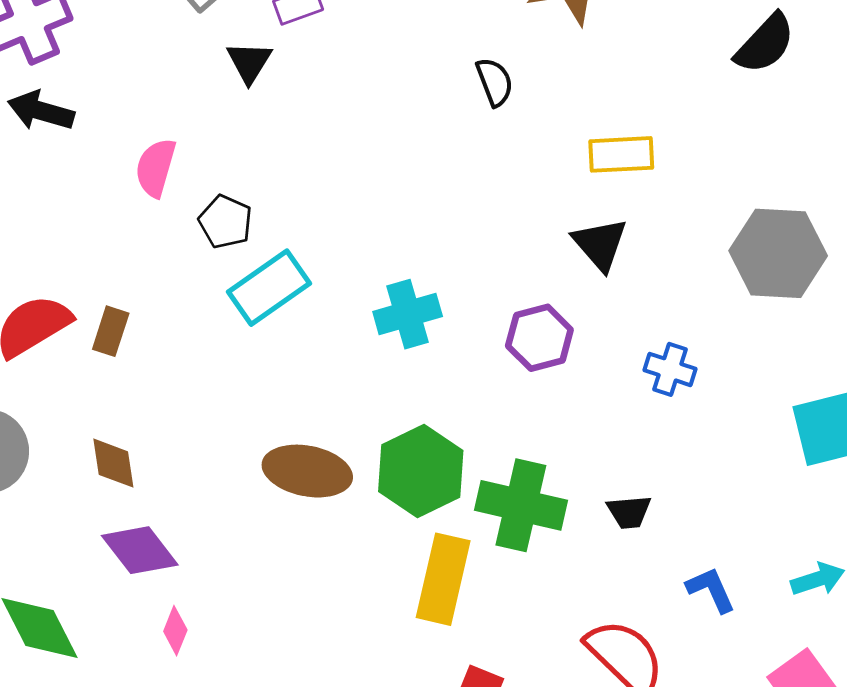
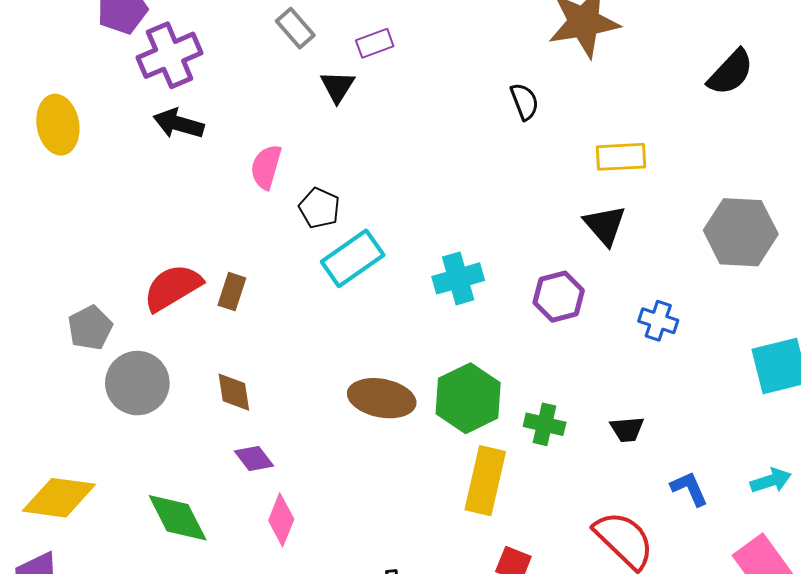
green cross: (521, 505) -> (545, 424), size x0.6
purple diamond: (140, 550) -> (254, 458), size x0.7
pink diamond: (175, 631) -> (281, 520), size x1.4

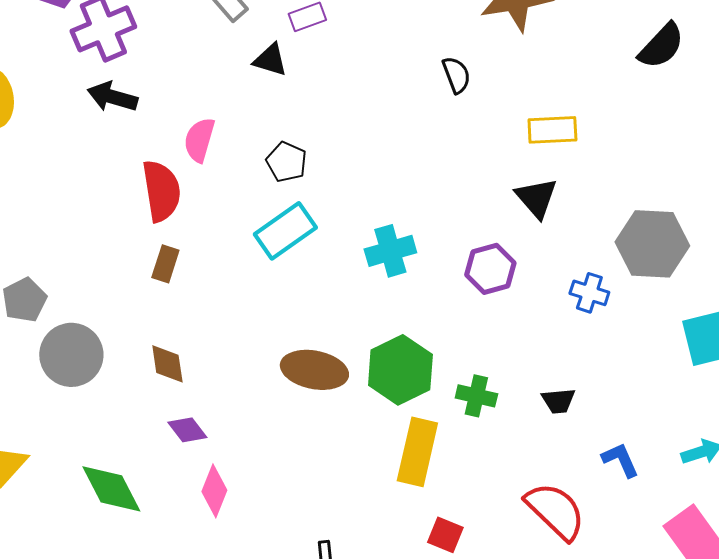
black triangle: (337, 86) -> (270, 60), turned -45
black pentagon: (319, 208) -> (286, 162), moved
gray hexagon: (741, 232) -> (652, 244), moved
red semicircle: (173, 288) -> (161, 191), moved, turned 112

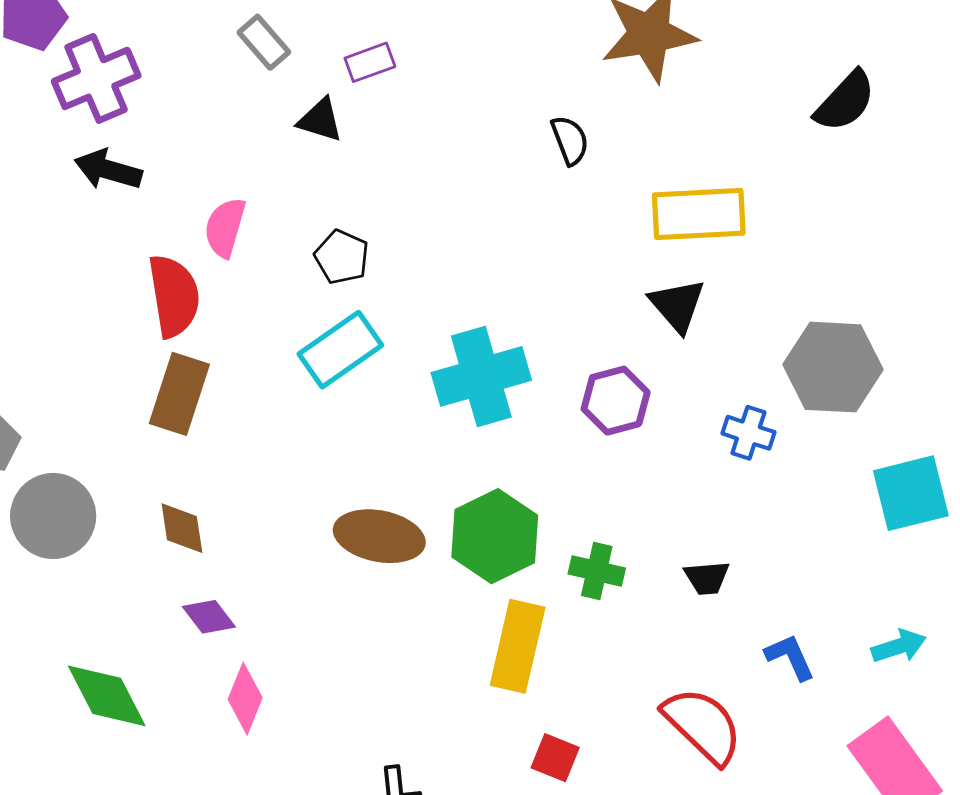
yellow rectangle: (552, 130) -> (699, 214), size x1.4
cyan cross: (390, 251) -> (481, 376), size x1.4
brown rectangle: (165, 264) -> (179, 394), size x1.6

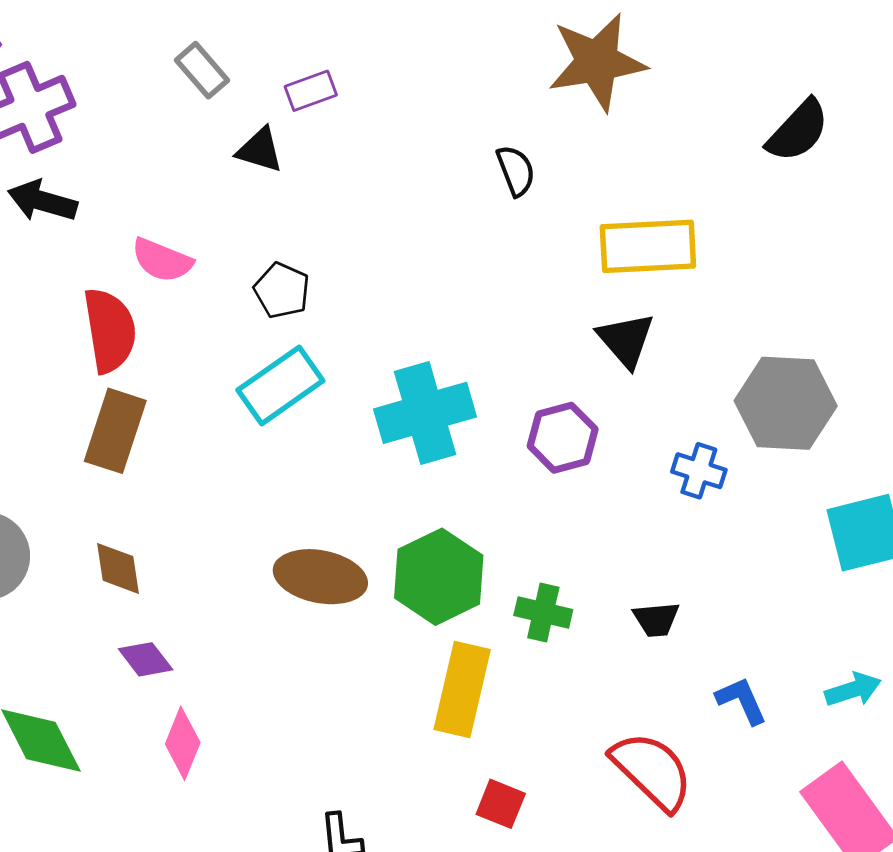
pink semicircle: (225, 227) -> (162, 260), turned -84

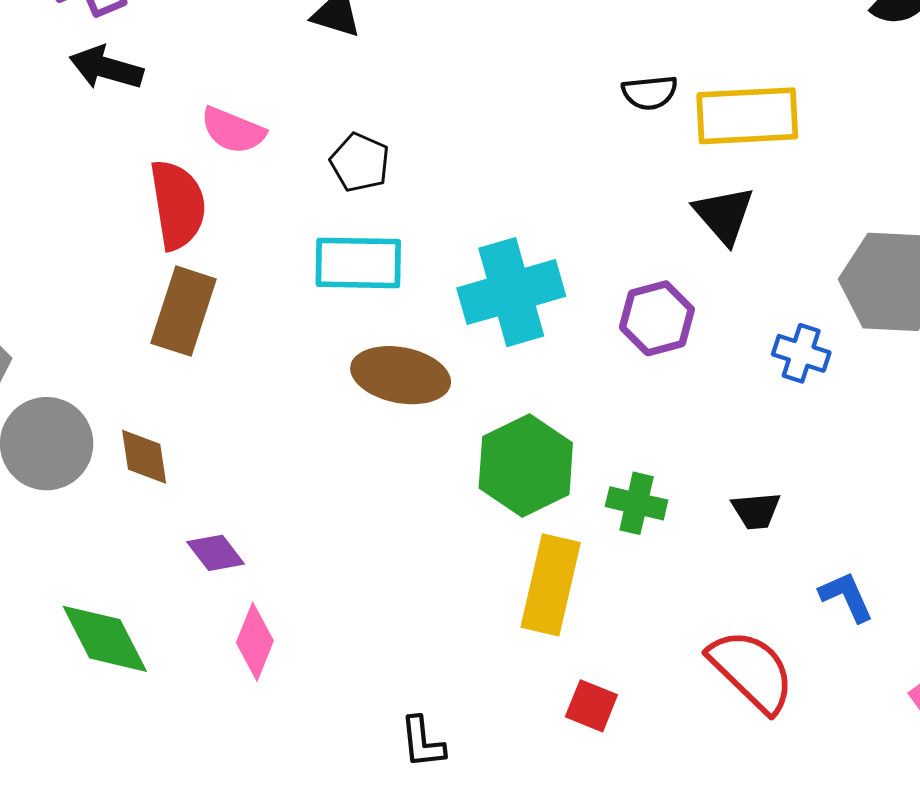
black semicircle: (516, 171) -> (650, 93), moved, turned 105
cyan rectangle: (280, 385) -> (358, 263), turned 36
brown diamond: (118, 568) -> (144, 457), moved
brown ellipse: (320, 577) -> (401, 375), moved

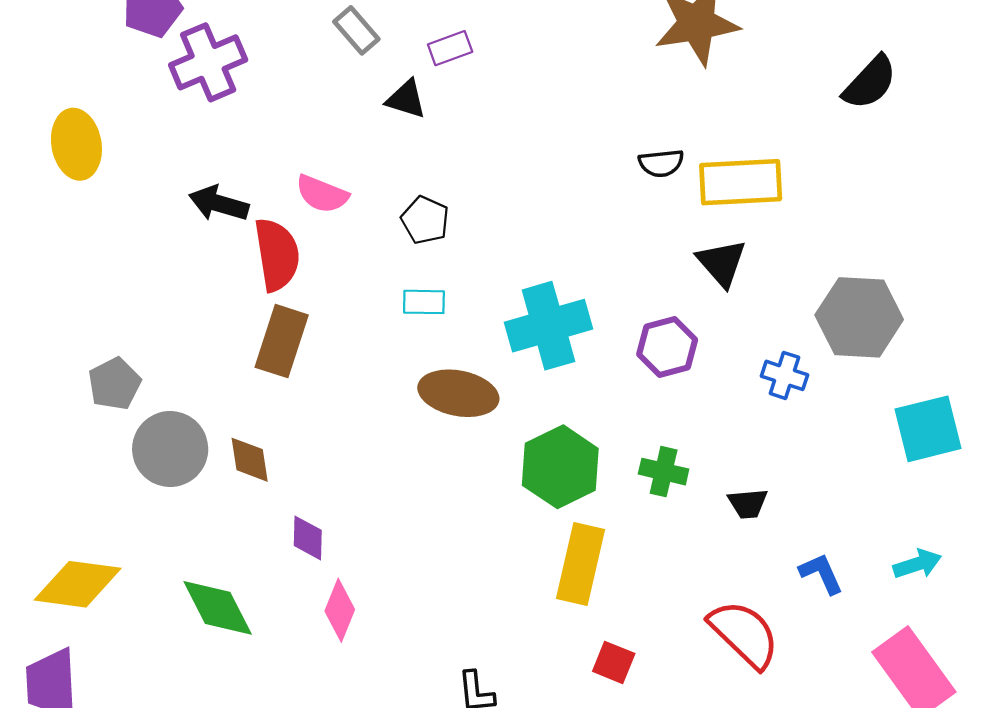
black arrow: (106, 68) -> (219, 203), moved
cyan rectangle: (358, 263) -> (424, 302), size x0.6
green cross: (637, 503) -> (664, 472), moved
purple diamond: (216, 553) -> (308, 538), turned 39

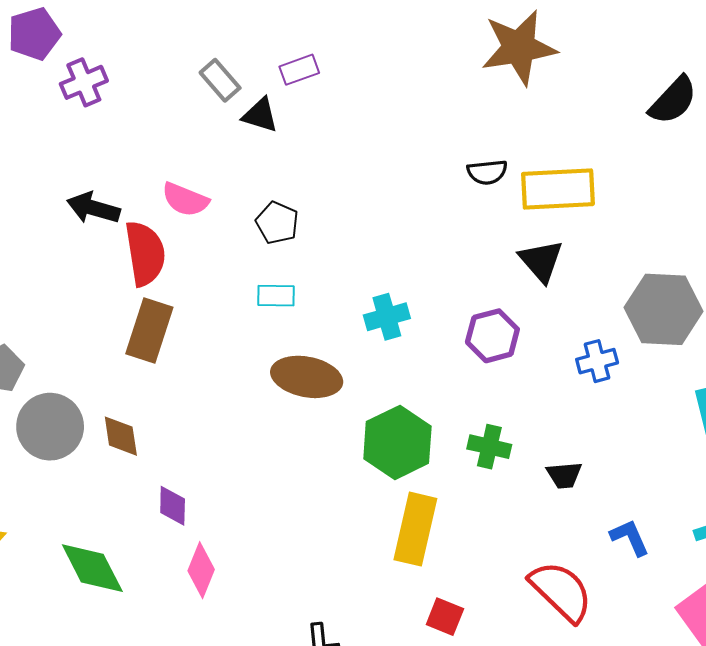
gray rectangle: (356, 30) -> (220, 80), moved
purple cross: (208, 62) -> (84, 82), size x0.7
cyan cross: (548, 326) -> (387, 317), size x0.6
blue cross: (784, 375) -> (597, 361), turned -33

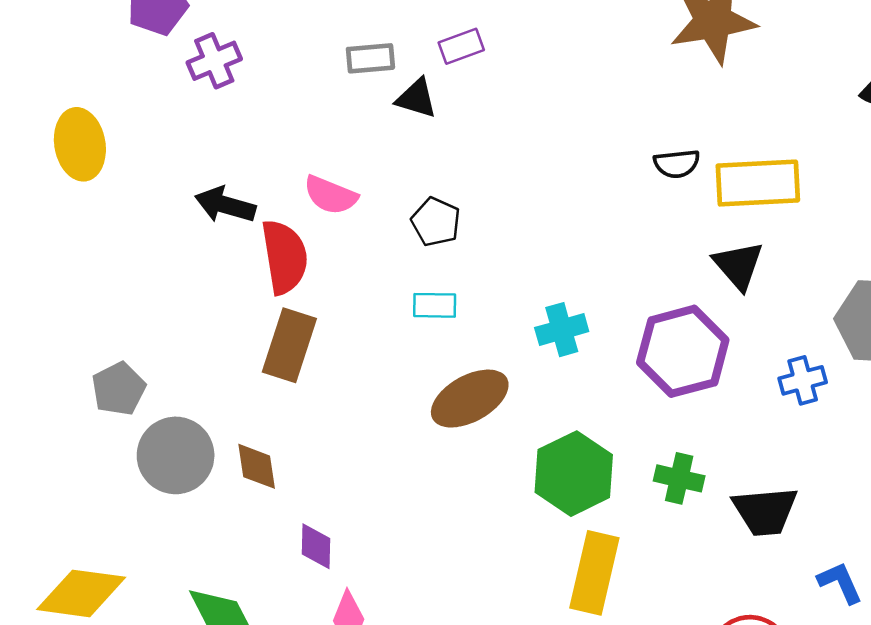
gray rectangle: (220, 80) -> (370, 58), turned -54
purple hexagon: (492, 336) -> (683, 351), size x1.5
brown ellipse: (307, 377) -> (470, 399), turned -40
black trapezoid: (564, 475) -> (765, 511), size x1.6

